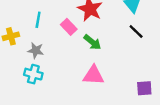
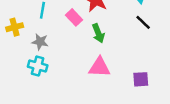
green arrow: (92, 42) -> (98, 33), turned 30
purple square: (144, 88) -> (141, 79), moved

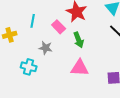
gray star: (40, 42) -> (46, 48), moved

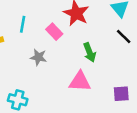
green arrow: (79, 40) -> (90, 52), moved
cyan cross: (29, 67) -> (18, 100), moved

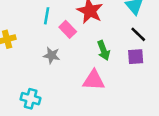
cyan line: (23, 24) -> (47, 16), moved
purple square: (121, 94) -> (136, 57), moved

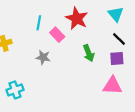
pink triangle: (94, 80) -> (112, 86), moved
cyan cross: (31, 99) -> (15, 90), moved, turned -35

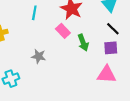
pink rectangle: (57, 35) -> (63, 31), moved
gray star: (43, 57) -> (39, 56), moved

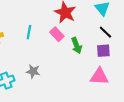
cyan line: (34, 13) -> (29, 32), moved
gray star: (39, 56) -> (33, 71), moved

